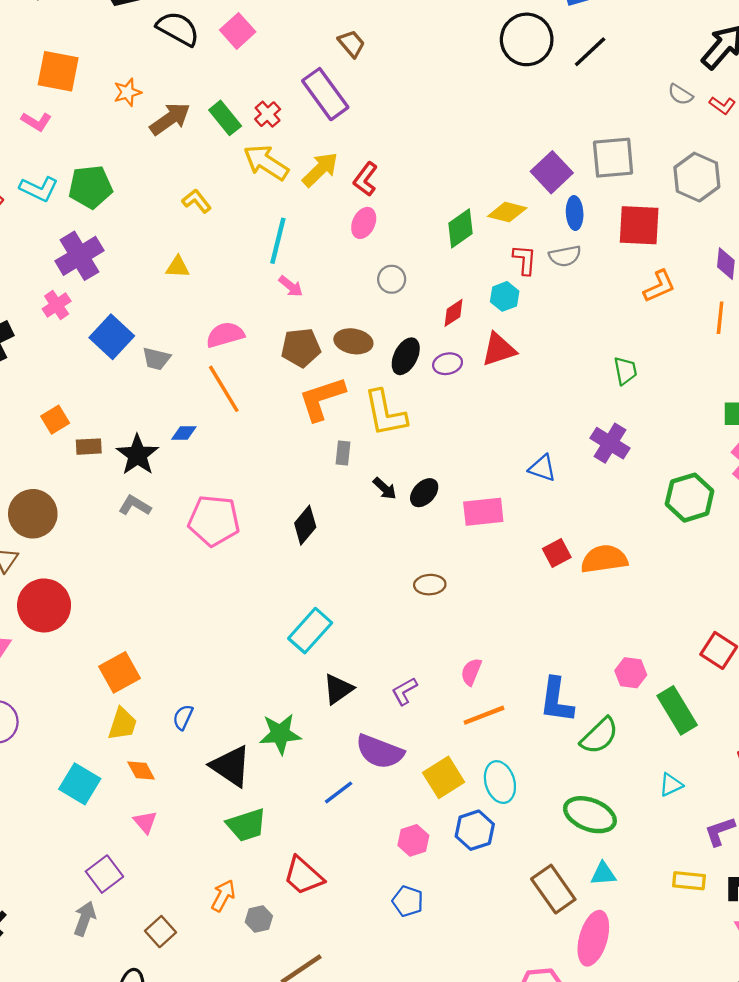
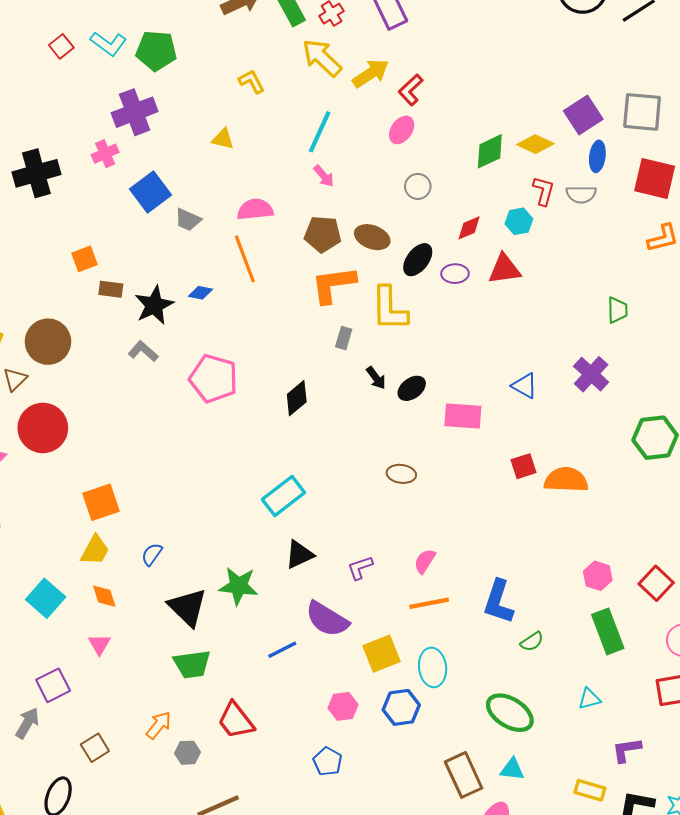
pink hexagon: (631, 673) -> (598, 576), moved
green semicircle: (599, 736) -> (532, 642), size x0.6

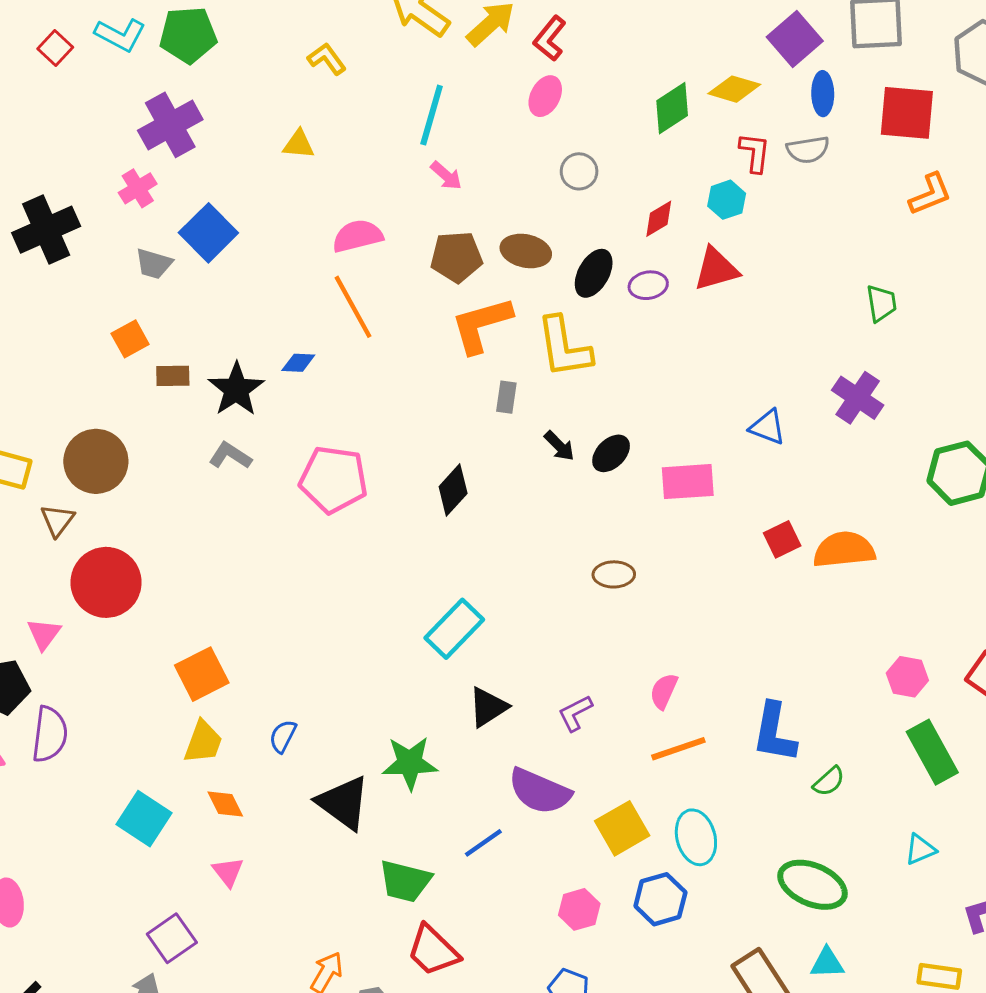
gray trapezoid: (188, 220) -> (154, 264), moved
green trapezoid: (192, 664) -> (405, 881), moved, turned 30

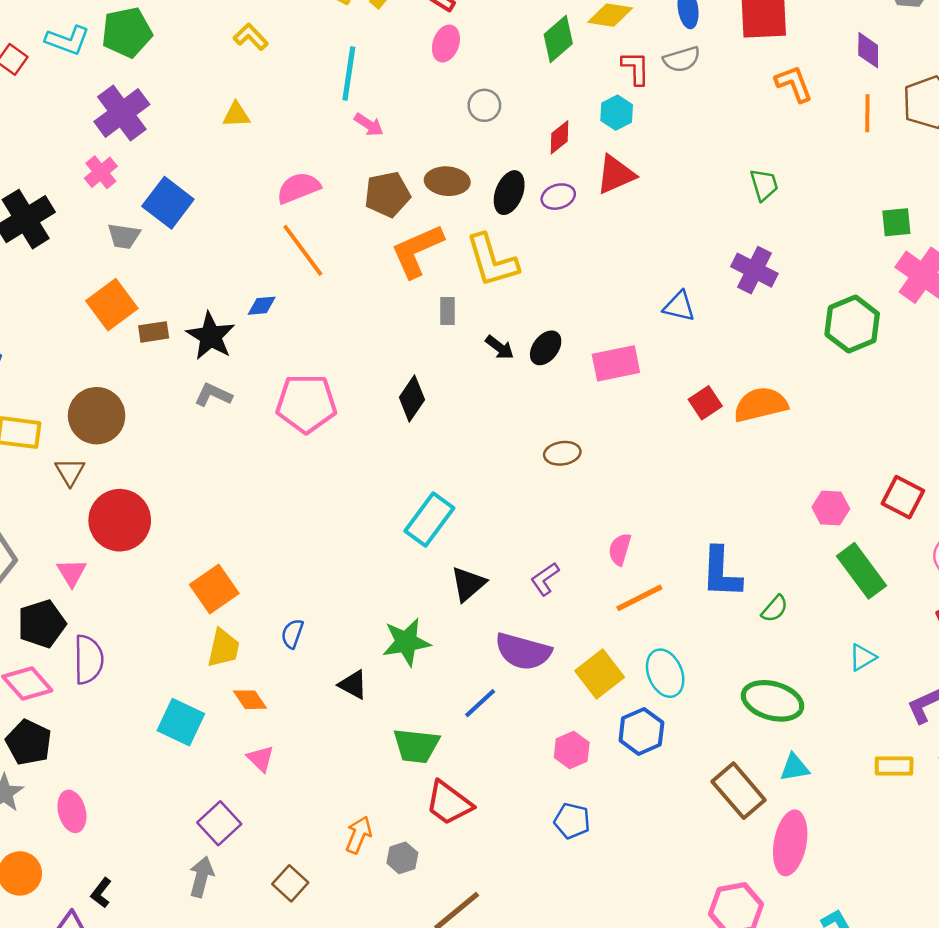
orange L-shape: (930, 194) -> (794, 84), turned -81
orange square: (130, 339) -> (112, 305), size x1.5
black triangle: (343, 803) -> (353, 685), size x0.6

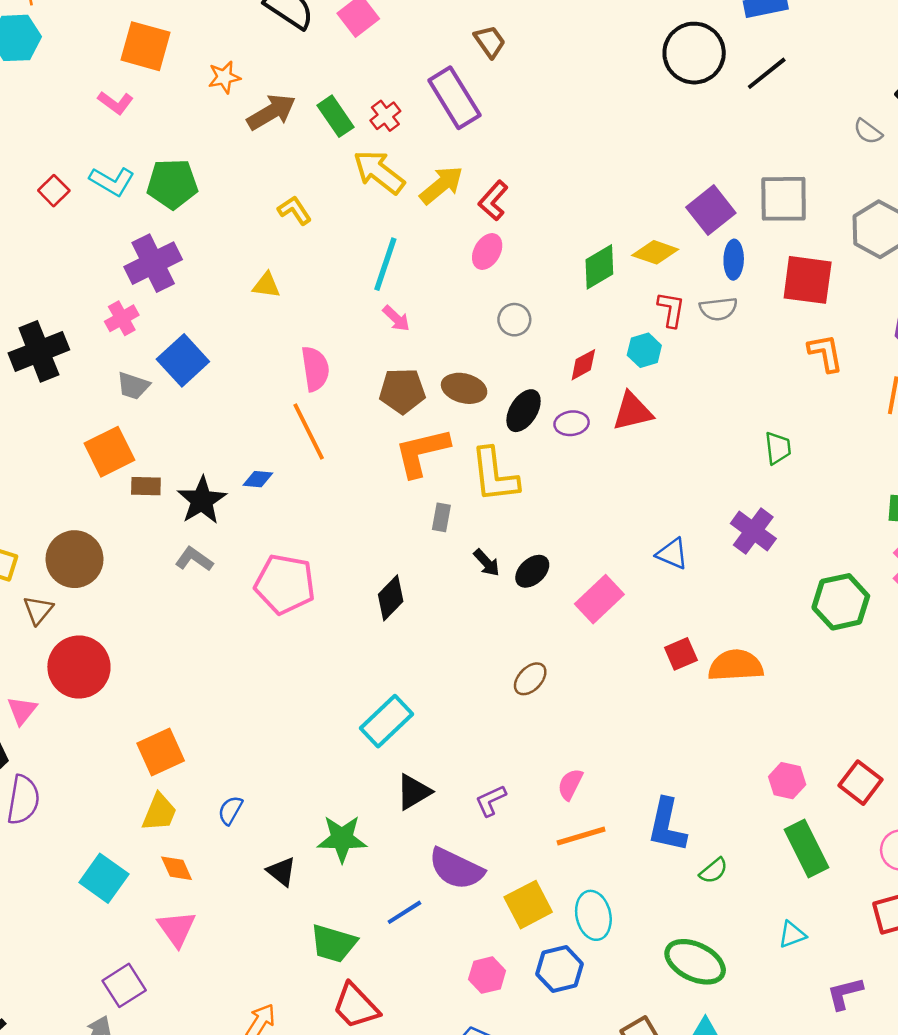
pink semicircle: (299, 188) -> (315, 369), turned 93
pink rectangle: (616, 363) -> (599, 599), turned -42
brown ellipse: (562, 453) -> (530, 679), turned -48
pink triangle: (260, 759) -> (177, 929), size x1.4

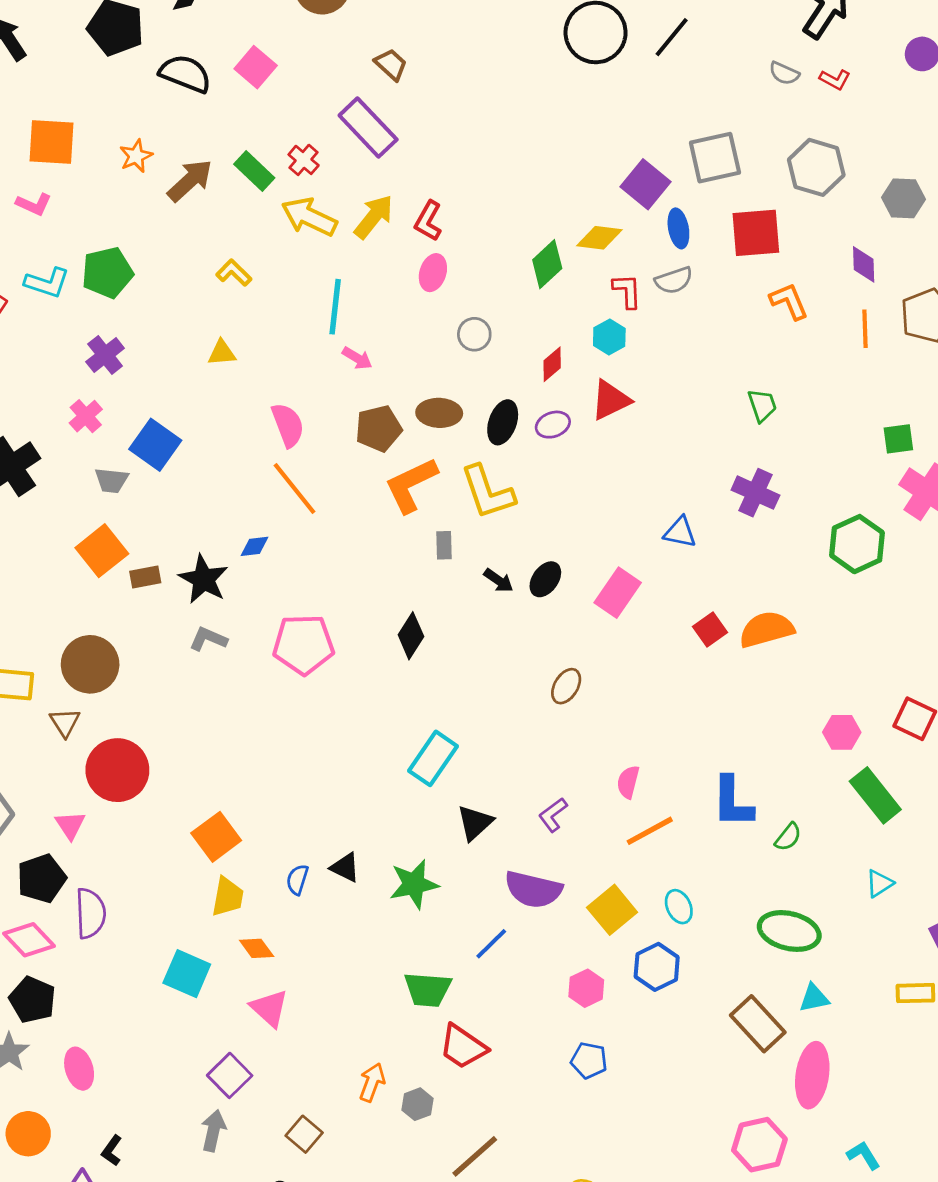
purple cross: (153, 263) -> (105, 355), size x0.7
black triangle: (281, 872) -> (345, 867), moved
cyan ellipse: (593, 915) -> (679, 907), size x0.7

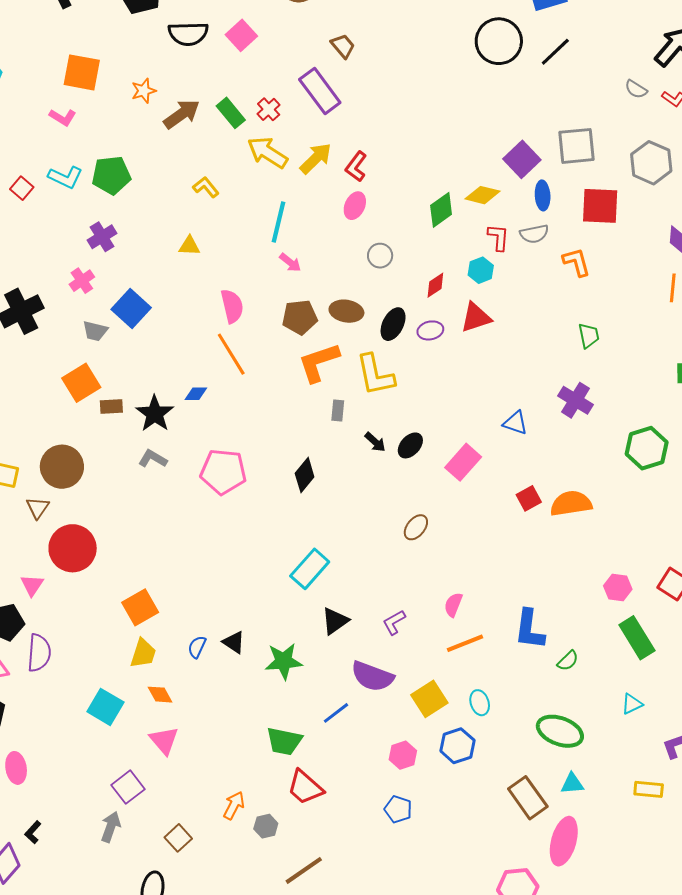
black semicircle: (185, 74) -> (188, 34), turned 150
orange L-shape: (789, 301) -> (577, 262), moved

